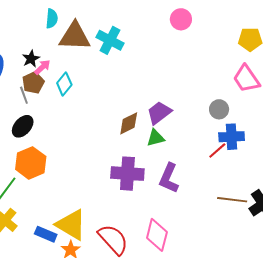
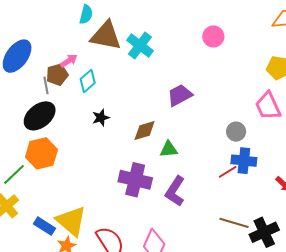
black star: (31, 59) -> (101, 118), moved
purple trapezoid: (159, 113) -> (180, 95), moved
black ellipse: (23, 126) -> (40, 116), size x1.4

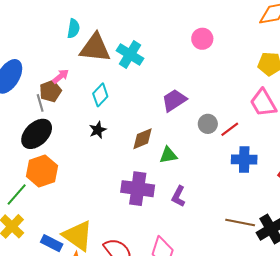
cyan diamond: (88, 81) -> (100, 95), moved
gray circle: (236, 132) -> (208, 124), moved
red line: (228, 172) -> (230, 129), moved
purple L-shape: (175, 191) -> (179, 196), size x0.7

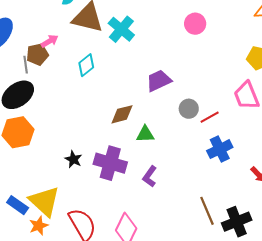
black star: (98, 130) -> (73, 159), moved, turned -30
blue cross: (244, 159) -> (220, 149), turned -35
brown line: (240, 222) -> (207, 211), turned 48

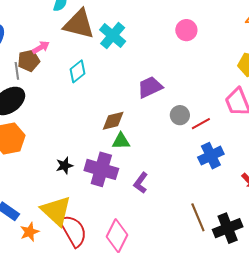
green triangle: (145, 134) -> (121, 141), moved
black star: (73, 159) -> (64, 166), turned 30
yellow triangle: (44, 201) -> (56, 211), moved

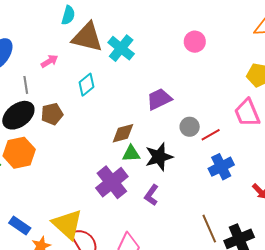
brown pentagon: (29, 61) -> (52, 114), moved
black star: (64, 166) -> (159, 157), moved, size x1.6
purple cross: (101, 169) -> (112, 182), turned 36

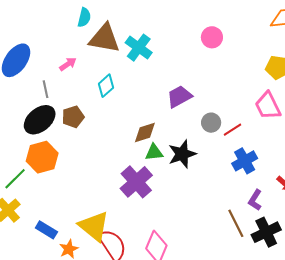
purple L-shape: (151, 195) -> (255, 200), moved

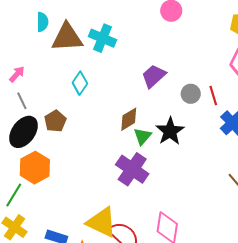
pink arrow: (68, 64) -> (17, 74), moved
red line: (233, 130) -> (213, 95), turned -60
green triangle: (154, 152) -> (142, 136), turned -30

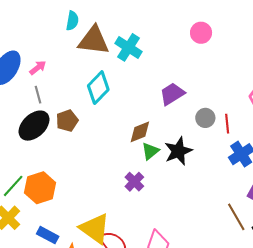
cyan diamond: (80, 83) -> (98, 88), size x1.4
orange hexagon: (35, 168) -> (40, 188), moved
purple cross: (132, 169) -> (134, 182), size x0.6

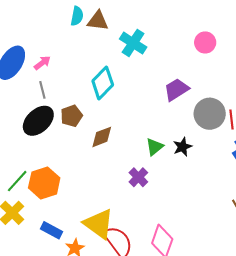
pink circle: (201, 33) -> (205, 42), moved
brown triangle: (94, 40) -> (98, 21), moved, size x0.7
gray circle: (205, 118) -> (210, 114), size x1.6
brown diamond: (140, 132) -> (102, 137), moved
black star: (178, 151) -> (182, 147), size x0.7

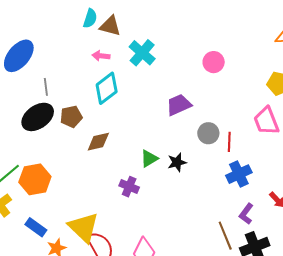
pink arrow: (42, 63) -> (101, 56), moved, turned -144
gray circle: (210, 114) -> (208, 133), size x0.7
purple cross: (138, 177) -> (129, 187), turned -30

